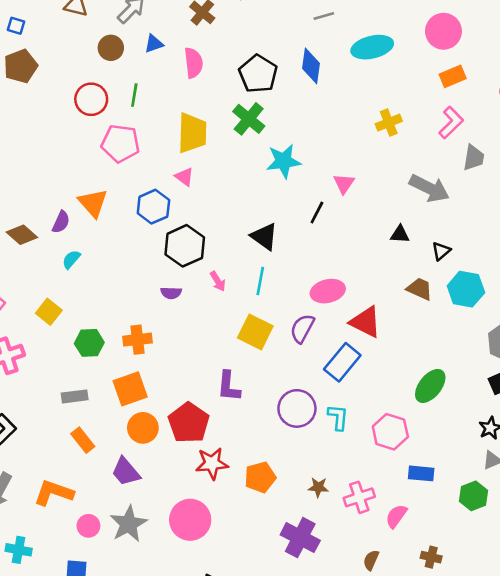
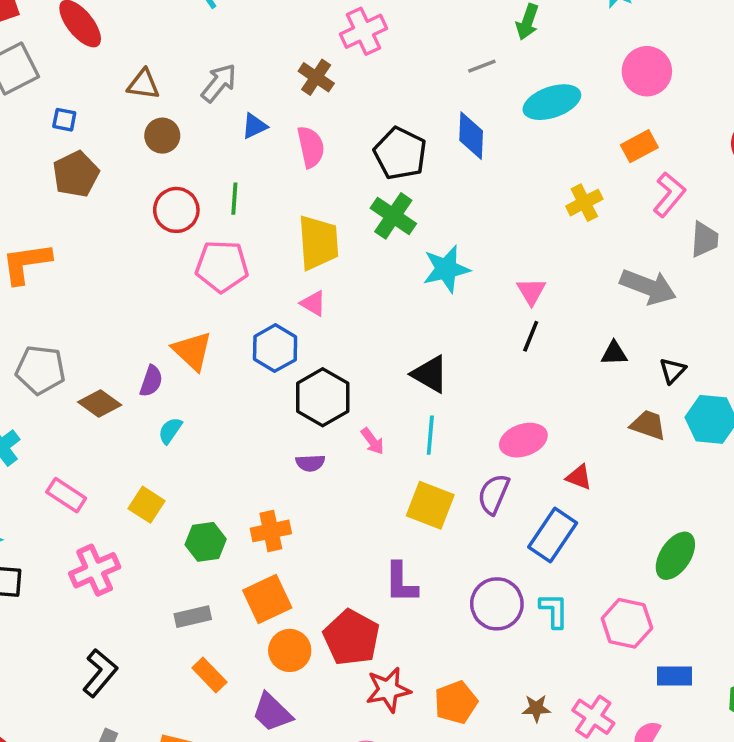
brown circle: (111, 48) -> (162, 136), moved
orange rectangle: (453, 76) -> (639, 146), moved
black line: (317, 213) -> (531, 336), moved
red triangle: (366, 322) -> (579, 477), size x0.6
pink cross: (359, 497) -> (593, 717), turned -32

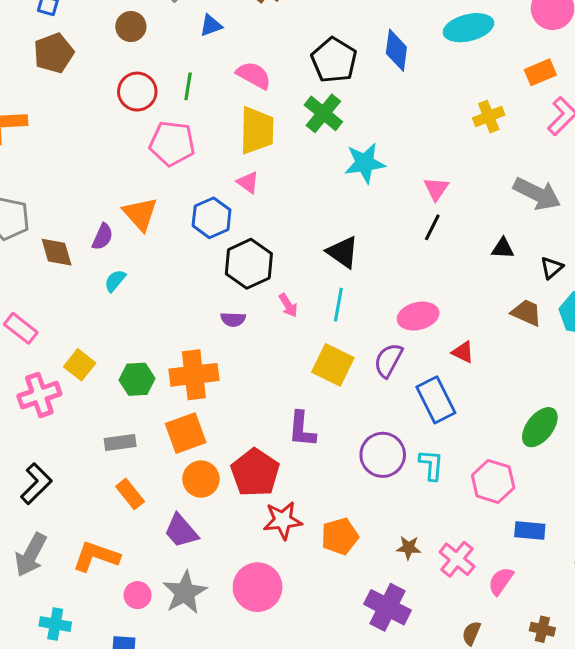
pink semicircle: (311, 147) -> (254, 75), moved, turned -54
brown diamond: (100, 403) -> (57, 252), turned 33
yellow square: (147, 505) -> (80, 365), moved
orange cross: (271, 531) -> (194, 375), size x1.4
blue rectangle: (553, 535) -> (436, 400), turned -66

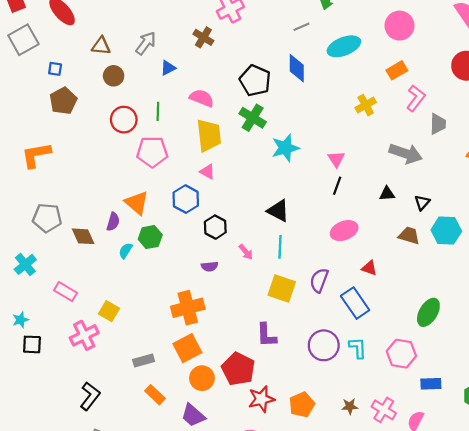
black hexagon: (249, 264) -> (215, 227), size x0.7
pink ellipse: (418, 316) -> (344, 231), moved
green hexagon: (137, 379) -> (150, 237), moved

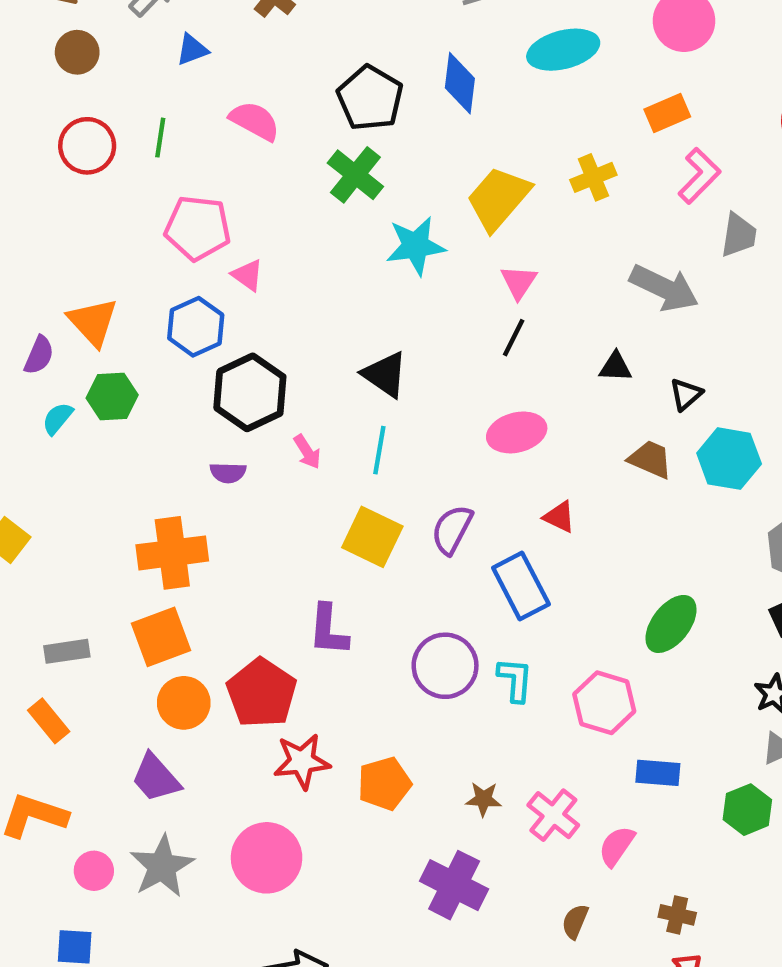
yellow trapezoid: (209, 135) -> (498, 198), moved, turned -140
pink pentagon: (152, 152) -> (198, 228), moved
black hexagon: (215, 227) -> (250, 392), size x1.5
orange rectangle: (155, 395) -> (49, 721), moved

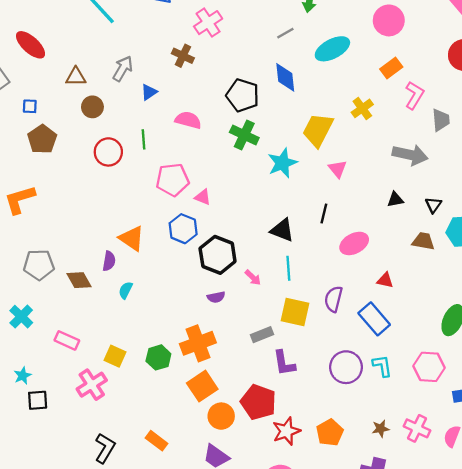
black line: (514, 338) -> (324, 214), moved
green hexagon: (112, 396) -> (158, 357), moved
gray rectangle: (67, 651) -> (262, 335), moved

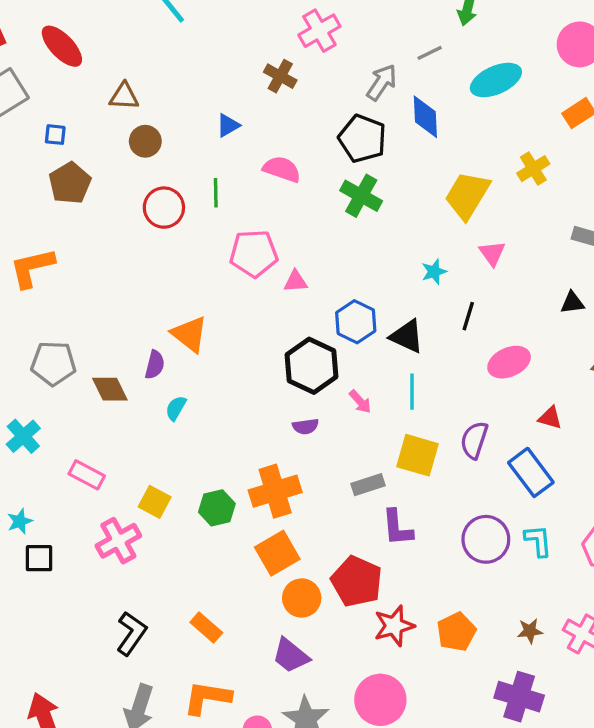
gray arrow: (123, 69) -> (382, 82), moved
cyan star: (282, 163) -> (434, 272), moved, size x0.6
pink triangle: (203, 197) -> (296, 281), turned -30
blue hexagon: (183, 229) -> (356, 322), moved

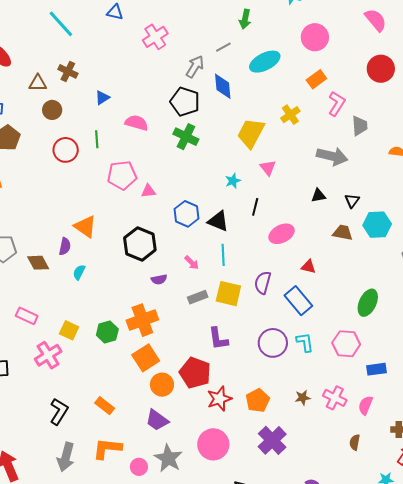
brown cross: (280, 76) -> (68, 71), moved
black hexagon: (312, 366) -> (140, 244), moved
gray rectangle: (368, 485) -> (198, 297), moved
purple cross: (519, 697) -> (272, 440), moved, turned 32

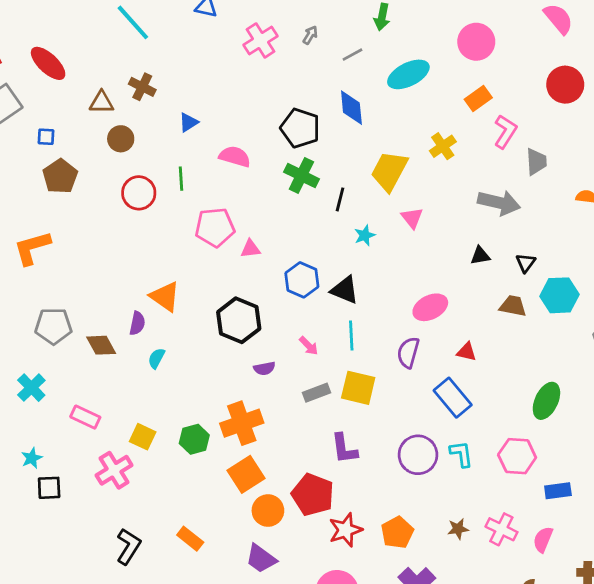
gray arrow: (195, 67) -> (310, 35), moved, size x0.6
black line: (255, 207) -> (340, 199), moved
purple semicircle: (263, 283) -> (408, 353), moved

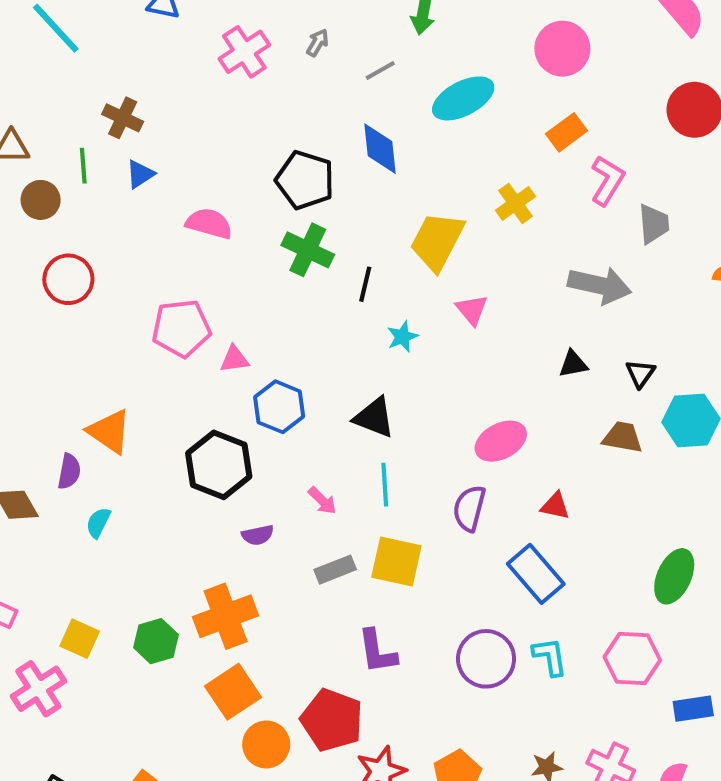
brown cross: (142, 87) -> (123, 118), moved
green line: (181, 179) -> (83, 166), moved
blue hexagon: (302, 280) -> (279, 407), moved

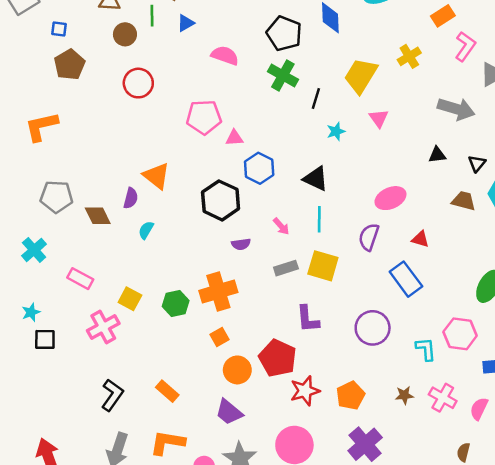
cyan L-shape: (550, 657) -> (426, 349), moved
orange square: (233, 692) -> (220, 337), size x0.6

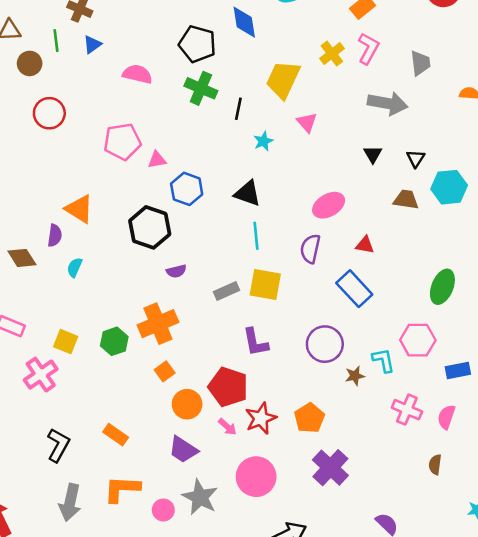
pink L-shape: (465, 46) -> (368, 48), moved
black triangle: (437, 155) -> (373, 154), turned -48
pink arrow: (281, 226) -> (227, 427), moved
brown star: (404, 395) -> (355, 376), moved

